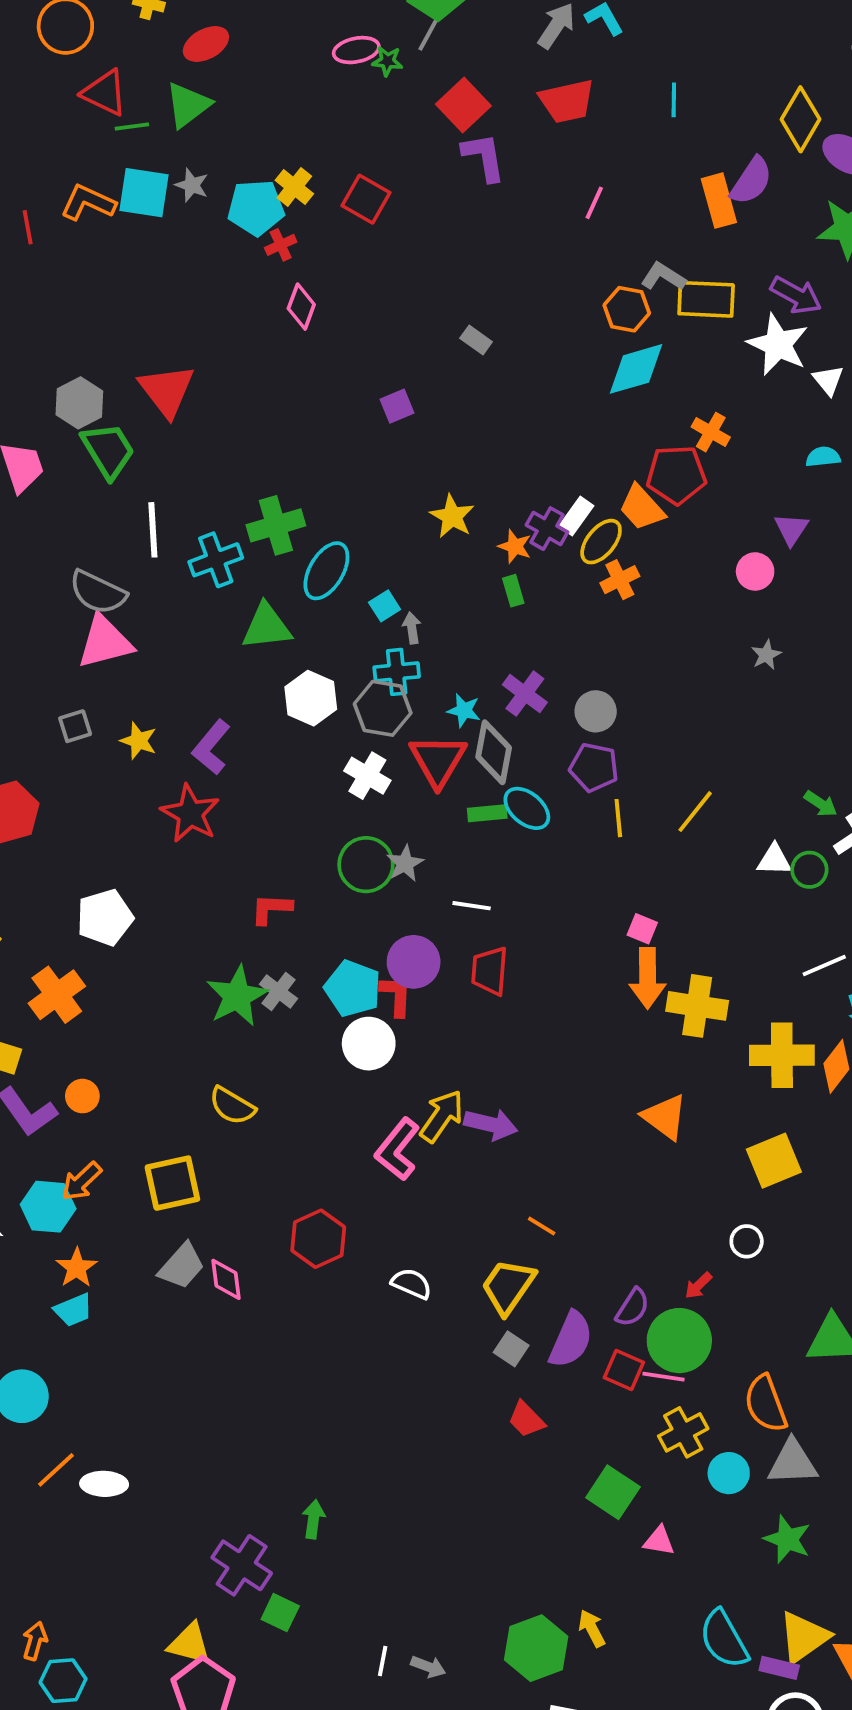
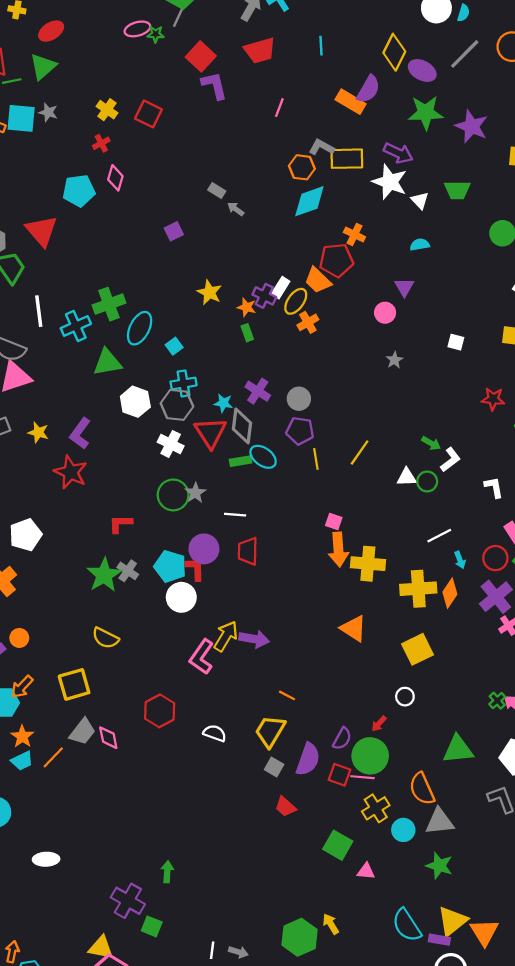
orange rectangle: (719, 201) -> (351, 102), turned -40
cyan pentagon: (256, 208) -> (79, 191), moved
gray arrow: (412, 628) -> (236, 209), moved, turned -42
orange line: (56, 1470) -> (53, 757), moved

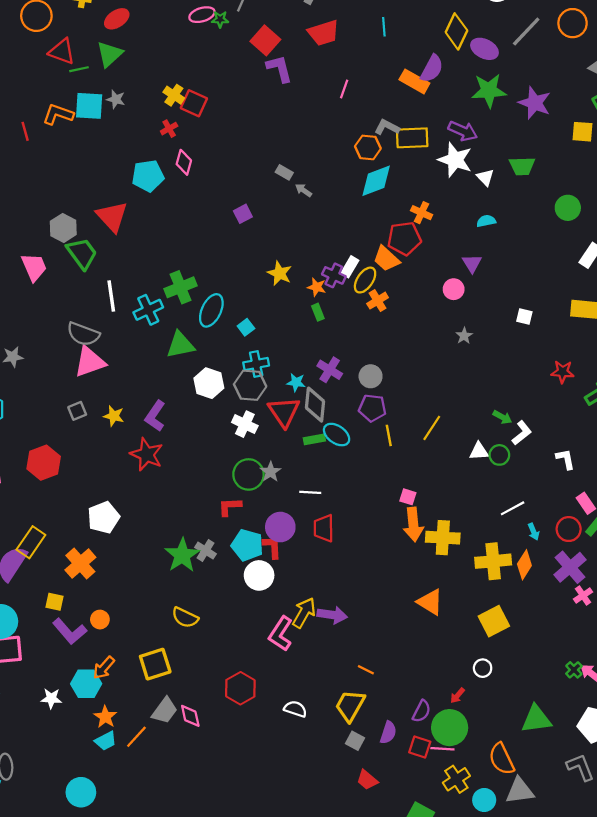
red square: (148, 114) -> (194, 103), moved
red L-shape: (120, 524) -> (230, 507), moved
purple semicircle: (308, 759) -> (388, 733), size x0.7

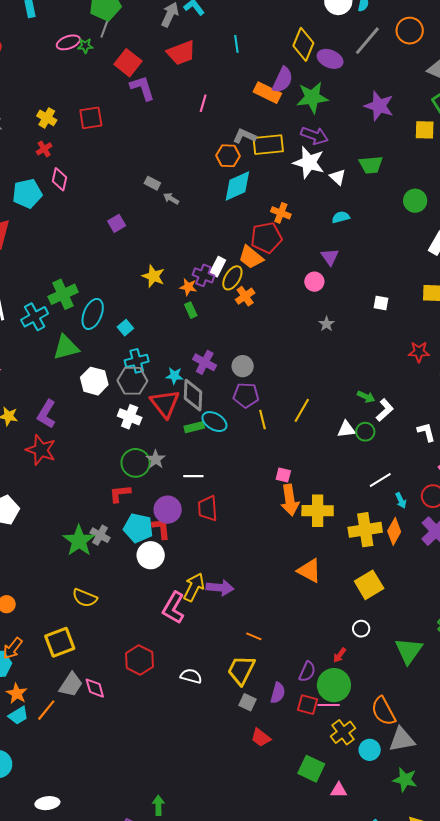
green star: (489, 91) -> (312, 98), moved
red square: (194, 103) -> (91, 118), moved, turned -30
green triangle: (536, 719) -> (409, 651), moved, turned -44

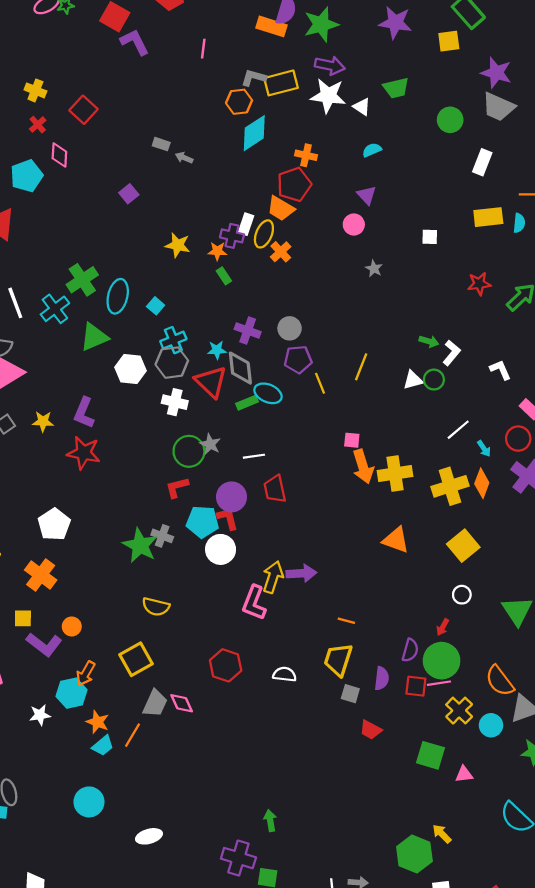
red square: (91, 118) -> (83, 110), moved, turned -30

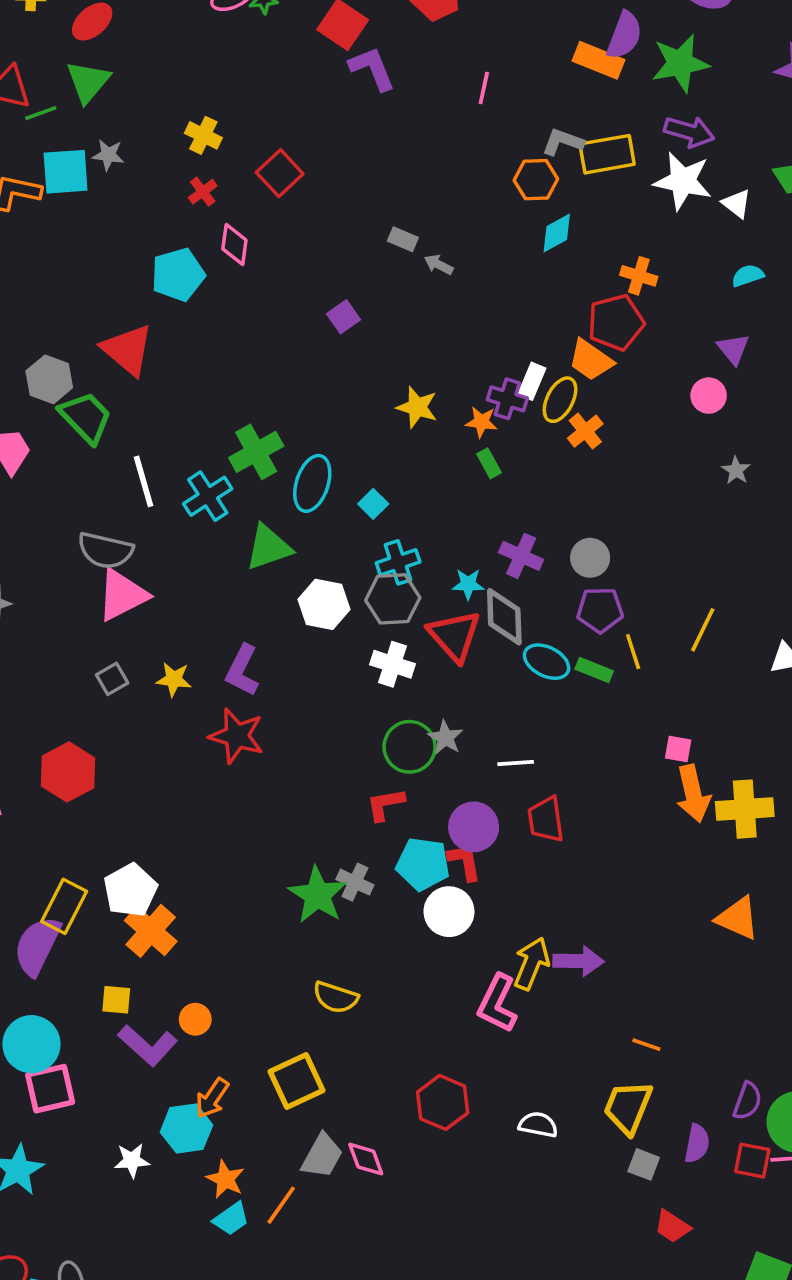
cyan diamond: (254, 133) -> (557, 233), size x0.7
green rectangle: (247, 403) -> (594, 670), moved, turned 40
white pentagon: (54, 524) -> (130, 890), moved

